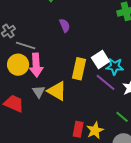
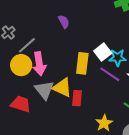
gray line: (26, 45) -> (27, 45), turned -54
gray triangle: (39, 92) -> (44, 90), size x1.5
red rectangle: (78, 129) -> (77, 98), moved

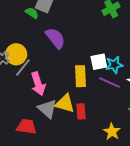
purple semicircle: (64, 22) -> (55, 38), size x1.6
white square: (103, 52) -> (99, 62), turned 36
yellow circle: (21, 65) -> (16, 54), moved

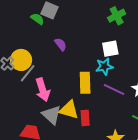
purple semicircle: (55, 38) -> (61, 44), size x0.6
white square: (99, 62) -> (110, 49), moved
cyan star: (114, 65) -> (104, 66), moved

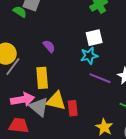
purple semicircle: (61, 44) -> (49, 46), moved
yellow rectangle: (85, 83) -> (42, 78), moved
pink arrow: (43, 90) -> (22, 99), moved, turned -80

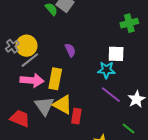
pink arrow: (22, 99) -> (32, 80), moved

